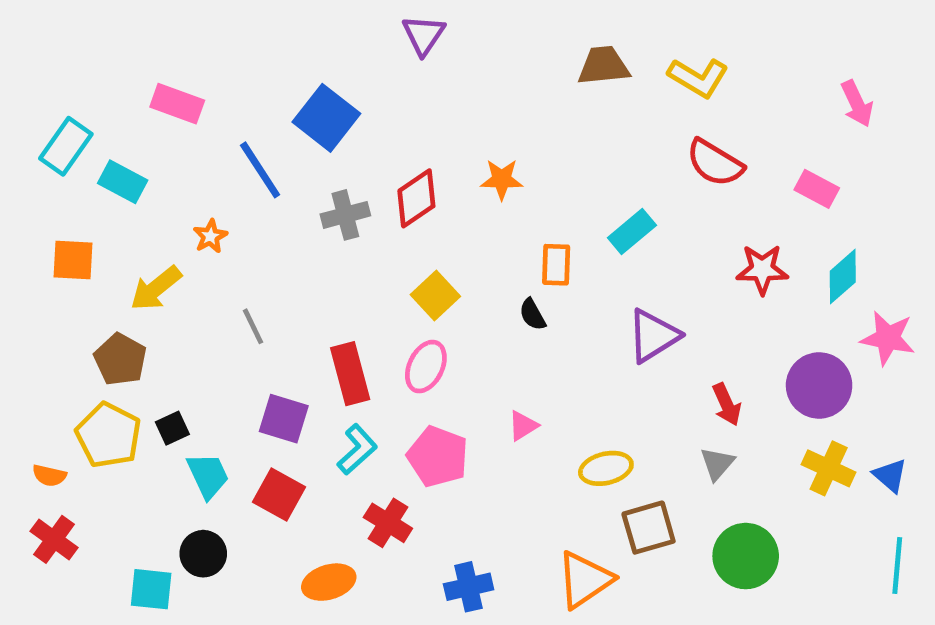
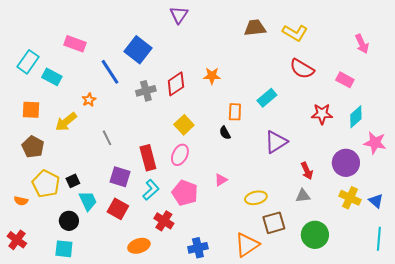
brown pentagon: (120, 359) -> (33, 147), moved
gray triangle: (717, 464) -> (303, 196), turned 42
red cross: (54, 539) -> (17, 240), moved
black circle: (203, 554) -> (69, 221), moved

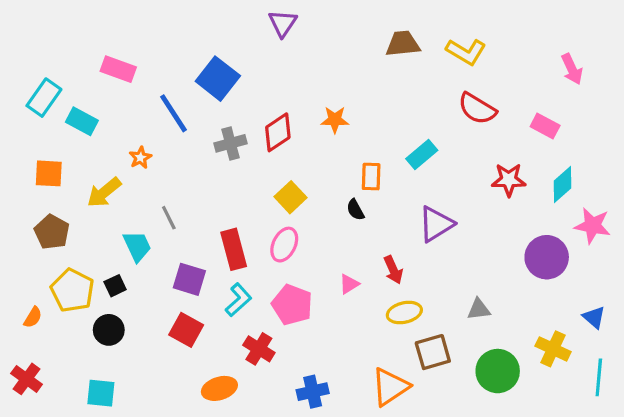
red arrow: (307, 171) -> (393, 270), moved
yellow cross: (350, 198) -> (553, 349), moved
orange semicircle: (21, 201) -> (33, 317), turned -72
cyan trapezoid: (88, 201) -> (137, 246), moved
black circle: (69, 221) -> (109, 330), moved

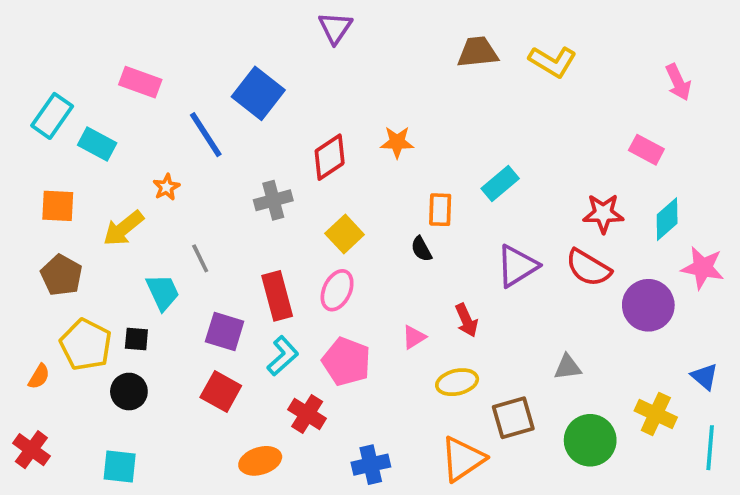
red semicircle: (477, 109) -> (588, 268), moved
gray cross: (230, 143) -> (273, 200), moved
black square: (115, 286) -> (136, 339), turned 30
yellow ellipse: (404, 313) -> (457, 382), moved

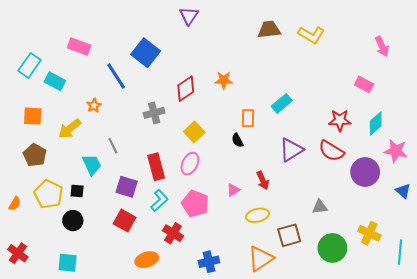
orange semicircle: (39, 377) -> (15, 204), moved
blue triangle: (705, 377) -> (403, 191), moved

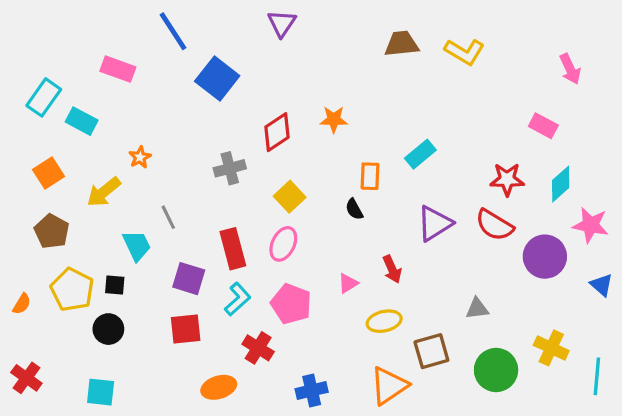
blue line: (116, 76) -> (173, 31), moved
orange square: (33, 116) -> (49, 173), turned -36
red square: (125, 221) -> (186, 329), turned -35

